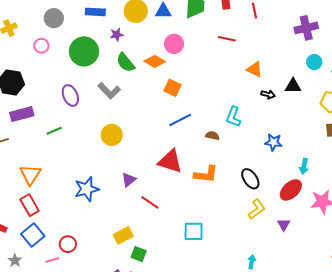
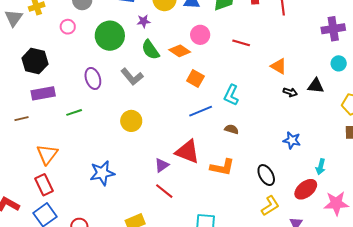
red line: (227, 39) -> (241, 43), moved
cyan L-shape: (233, 117) -> (231, 95), moved
purple triangle: (129, 180) -> (162, 165), moved

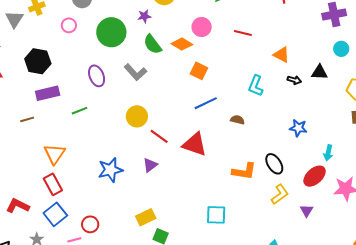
cyan L-shape: (231, 95) -> (256, 86), moved
purple triangle: (162, 165) -> (150, 165), moved
orange L-shape: (222, 167) -> (244, 171), moved
red line: (164, 191) -> (159, 136), moved

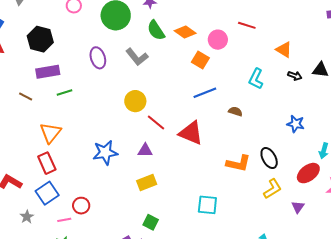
pink circle: (202, 27) -> (218, 40), moved
green line: (79, 111) -> (64, 93), moved
brown line: (27, 119) -> (26, 97), turned 40
purple triangle: (150, 165) -> (145, 150), turned 35
yellow rectangle: (146, 217) -> (147, 182), moved

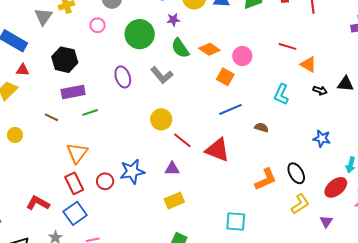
red line: (247, 25) -> (288, 46), moved
orange L-shape: (238, 163) -> (266, 179), turned -35
red circle: (81, 206) -> (105, 181), moved

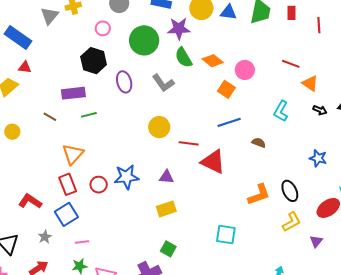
purple star: (173, 20) -> (179, 29), size x1.6
black hexagon: (65, 60) -> (94, 61), moved
red line: (182, 140) -> (189, 143), moved, turned -36

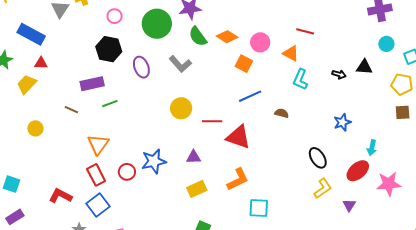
orange triangle: (310, 83) -> (291, 53), moved
blue star: (318, 158) -> (342, 122), turned -30
orange L-shape: (259, 195) -> (238, 179), moved

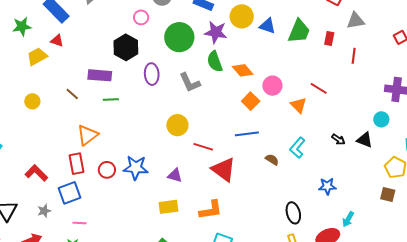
cyan circle: (386, 44) -> (381, 119), moved
cyan L-shape: (300, 79) -> (297, 148), moved

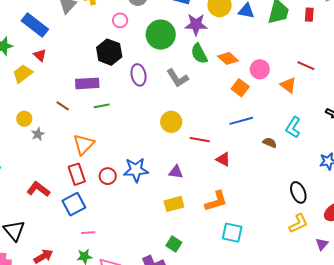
red triangle: (57, 41) -> (40, 55), turned 32
red triangle: (224, 170) -> (223, 159), size x0.6
gray star: (44, 211) -> (38, 134), moved

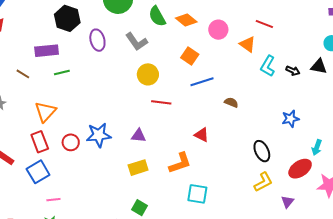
orange square: (240, 88) -> (190, 56), moved
yellow circle: (171, 122) -> (148, 74), moved
cyan L-shape: (293, 127) -> (268, 66), moved
red triangle: (223, 159) -> (202, 135), moved

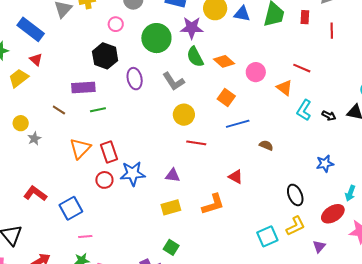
red rectangle: (40, 142) -> (109, 152), moved
cyan square: (197, 194) -> (267, 236), moved, turned -35

